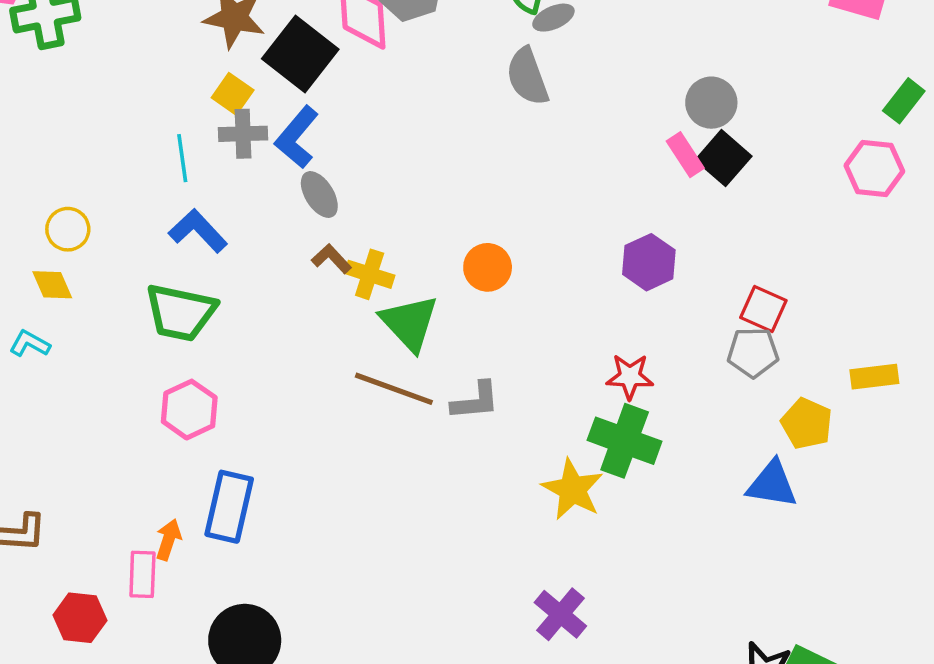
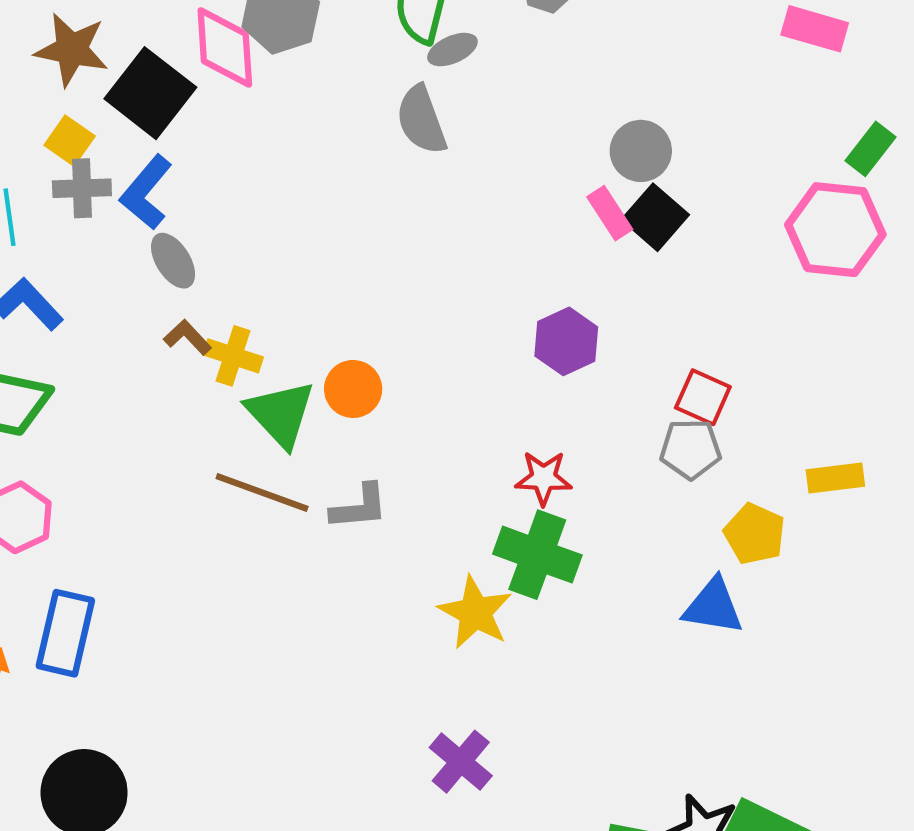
pink hexagon: (874, 168) -> (835, 230), size x1.4
orange circle: (488, 267) -> (353, 389), moved

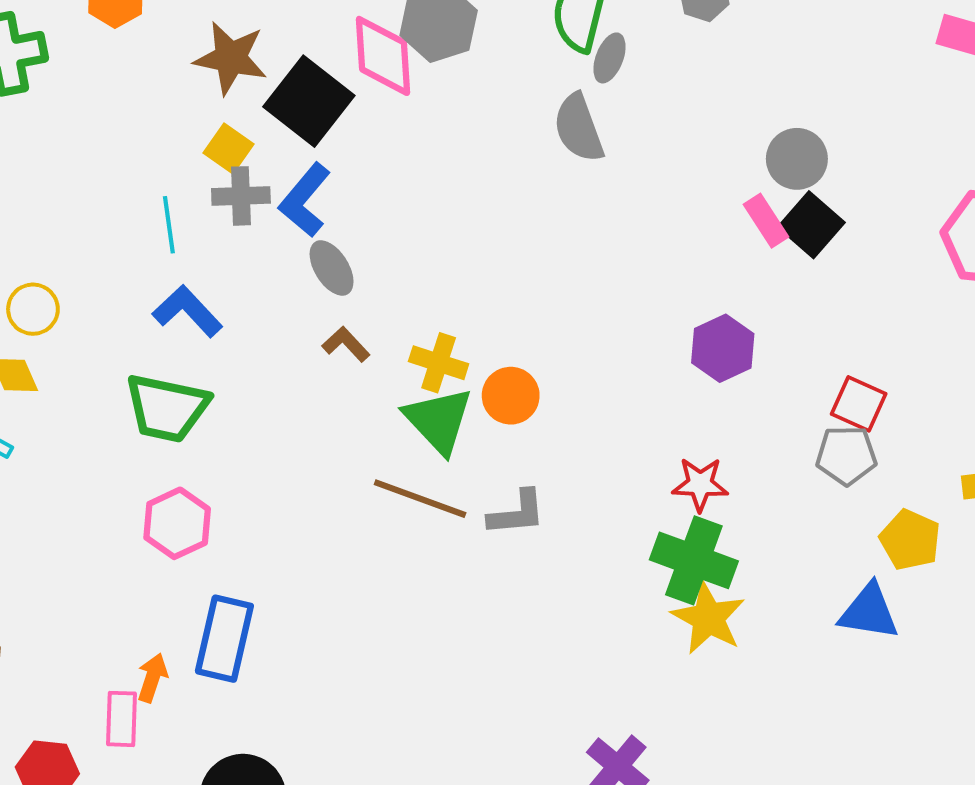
gray ellipse: (452, 50) -> (610, 58), turned -45
yellow cross: (233, 356) -> (439, 363), moved
yellow star: (475, 613) -> (708, 618), moved

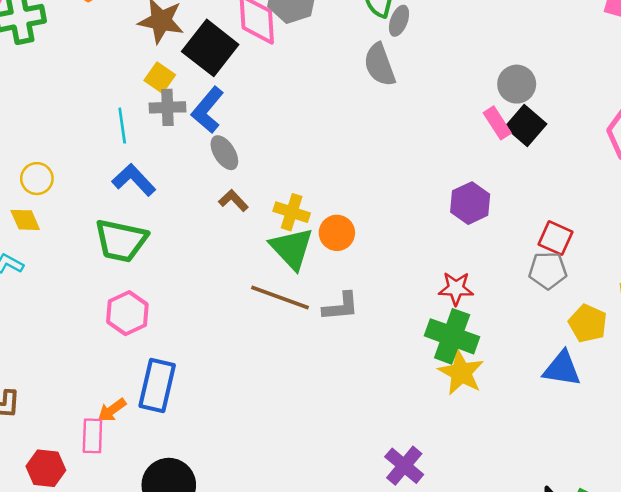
orange arrow: (152, 678) -> (112, 410), turned -144

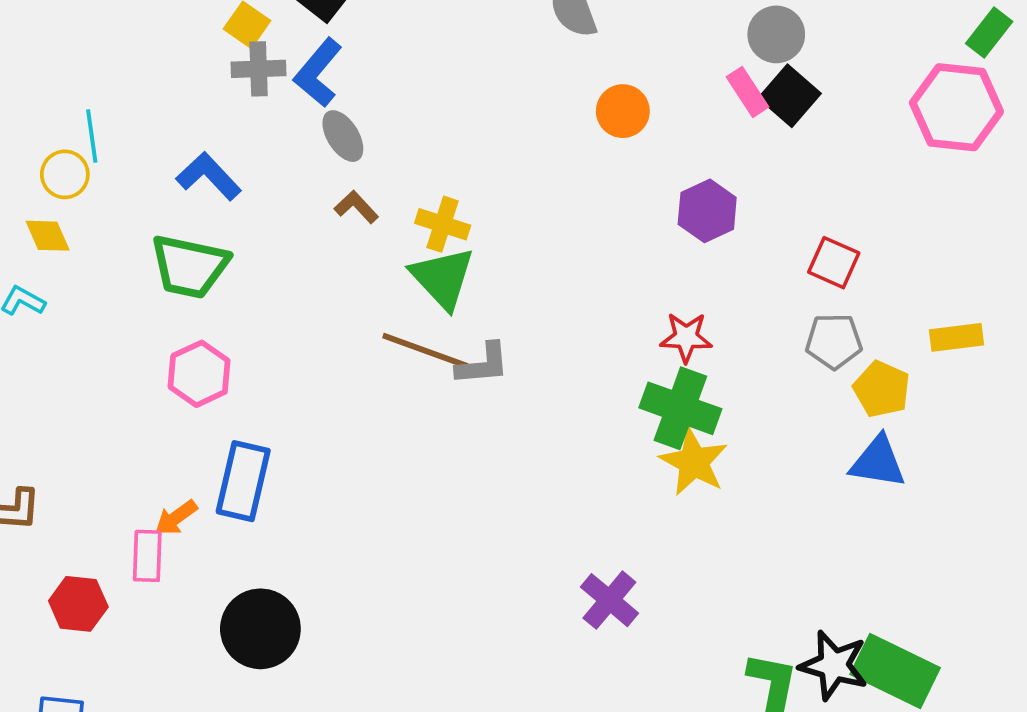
cyan line: (122, 126) -> (92, 136), moved
orange circle: (337, 233) -> (623, 111), moved
gray pentagon: (548, 270) -> (834, 341), moved
gray L-shape: (341, 307) -> (483, 364), moved
blue triangle: (562, 369) -> (878, 462), moved

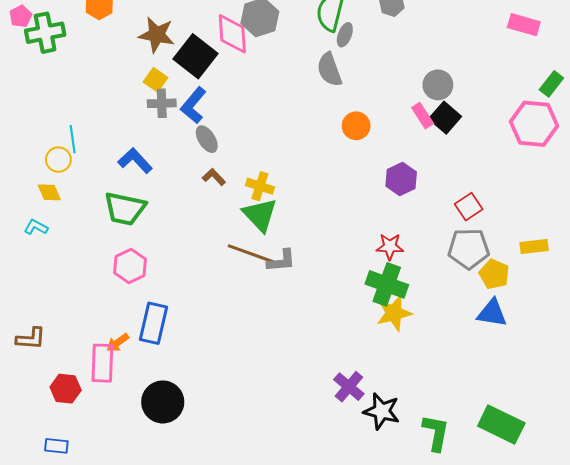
red square: (834, 263) -> (469, 207), turned 32
gray pentagon: (834, 341) -> (469, 249), size x1.4
yellow star: (694, 462) -> (394, 313), turned 30
pink rectangle: (147, 556) -> (102, 363), size x1.4
black star: (834, 665) -> (382, 411), moved

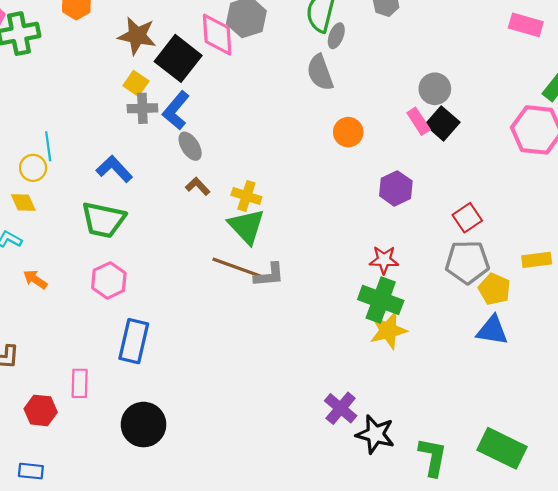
orange arrow: (118, 343) -> (35, 279), moved, turned 70
pink rectangle: (102, 363) -> (80, 383), size x0.7

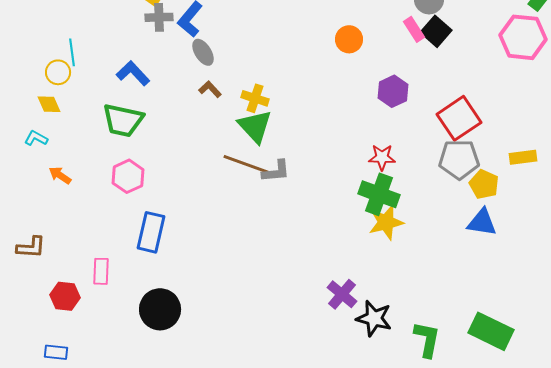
red square: (467, 218) -> (459, 118), size x1.6

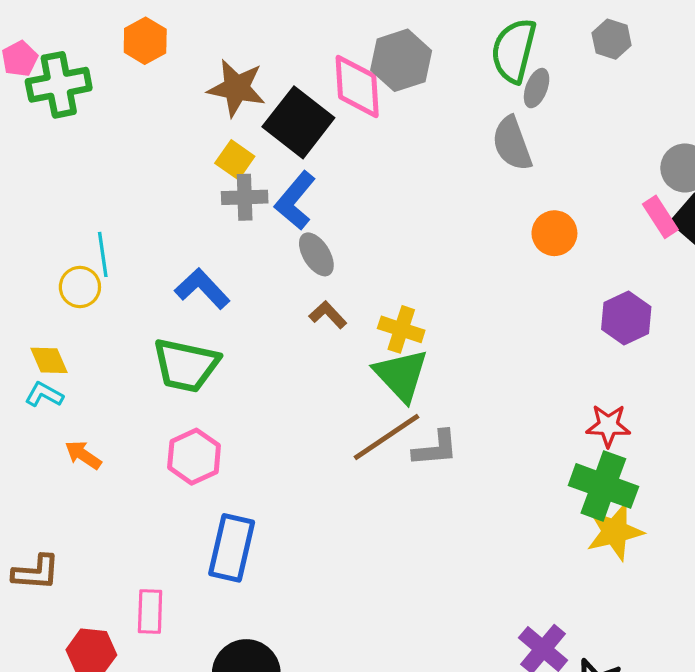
yellow diamond: (49, 104) -> (49, 360), moved
brown line: (246, 164) -> (387, 437), turned -54

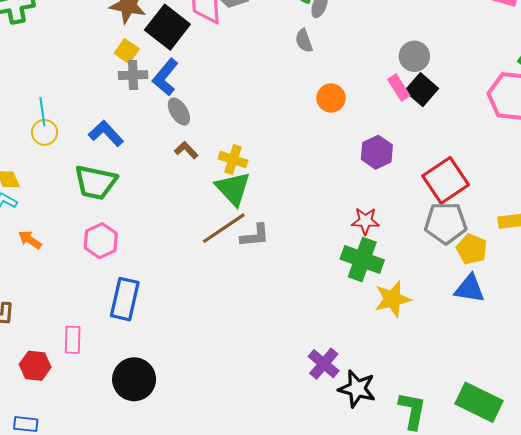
gray semicircle: (512, 143) -> (304, 41), size x0.7
yellow circle: (80, 287) -> (44, 132), moved
yellow star: (615, 532) -> (392, 299), moved

